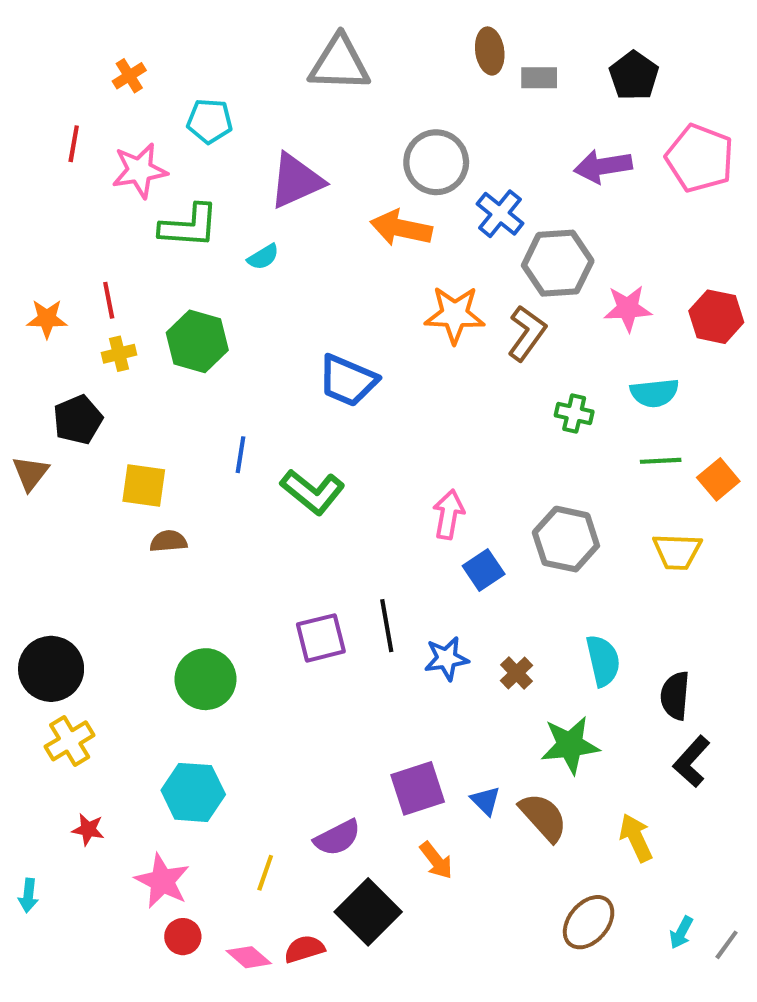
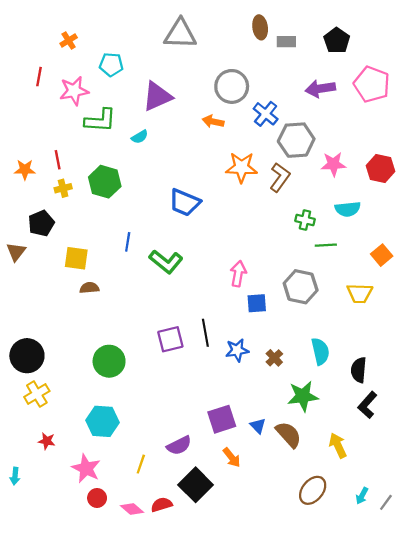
orange arrow: (401, 228) -> (213, 121), size x0.7
green line: (661, 461) -> (326, 245), moved
blue square: (484, 570) -> (257, 303), turned 30

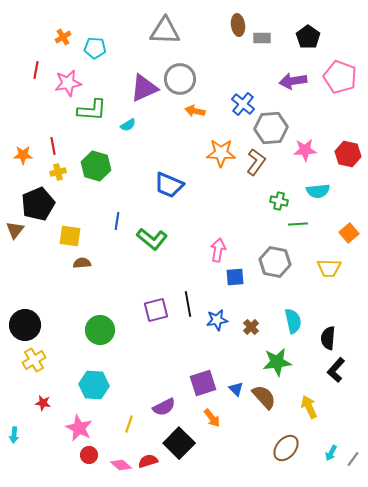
cyan pentagon: (111, 65) -> (95, 48), moved
gray circle: (232, 86) -> (180, 79), moved
black pentagon: (41, 223) -> (38, 204), size x1.4

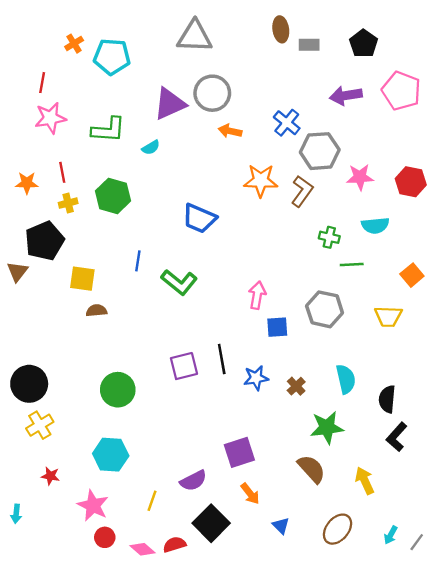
cyan pentagon: (95, 48) -> (112, 57), size x1.4
pink star: (68, 83) -> (50, 118), moved
blue triangle: (236, 389) -> (281, 526), moved

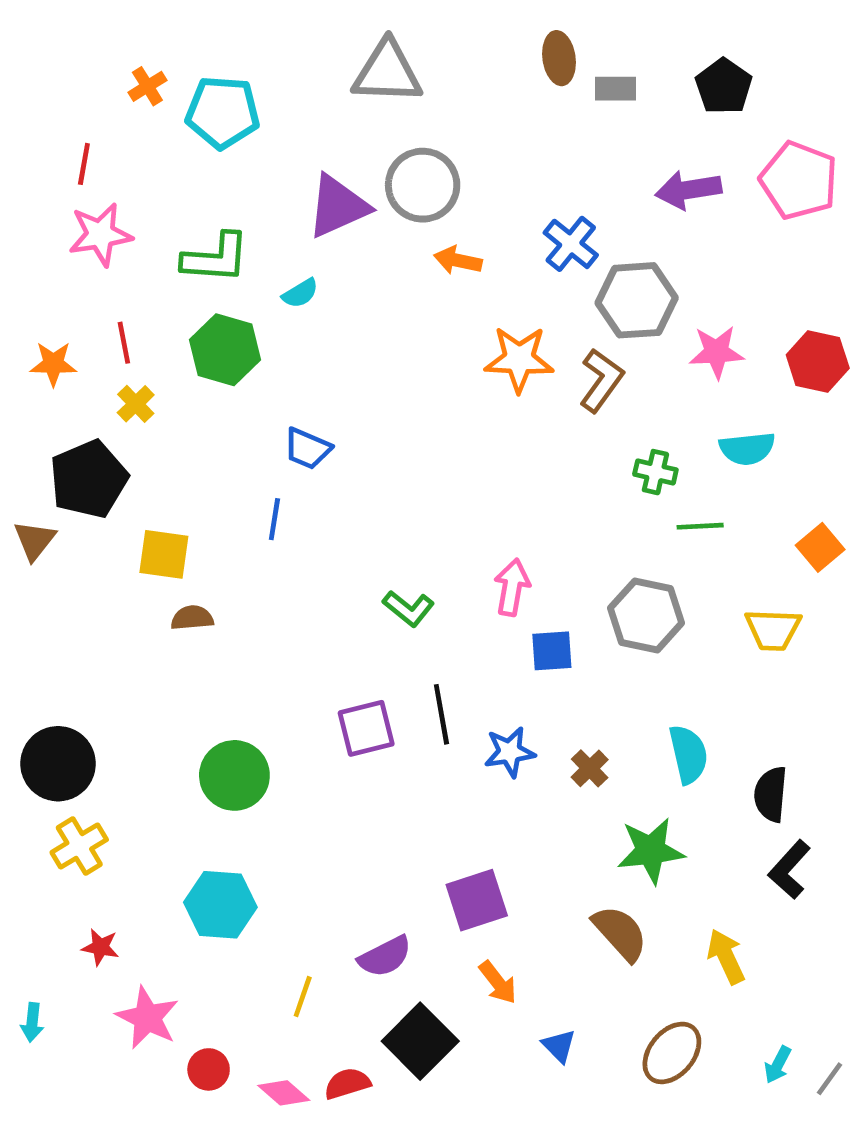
green hexagon: (113, 196) -> (225, 350), moved
yellow cross: (68, 203) -> (136, 404), turned -30
blue trapezoid: (199, 218) -> (307, 449), moved, size x0.7
green L-shape: (179, 282) -> (408, 608), moved, size x0.7
pink star: (93, 505) -> (147, 1018), moved

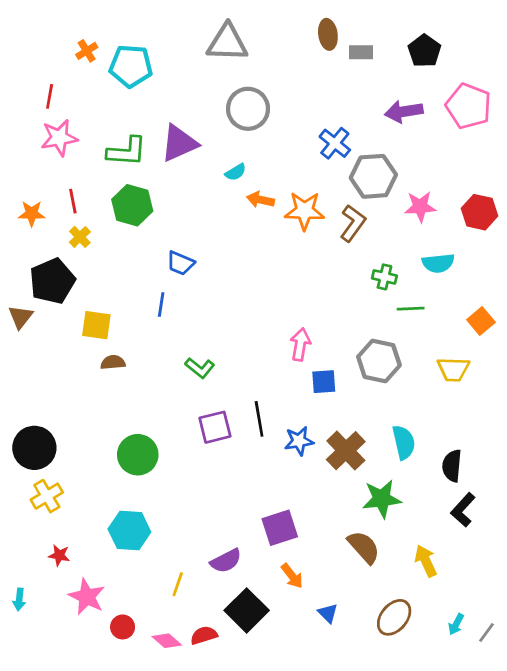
purple triangle: (338, 206) -> (179, 143), moved
orange arrow: (458, 260) -> (260, 200), moved
cyan semicircle: (300, 293) -> (236, 172), moved
green L-shape: (408, 608) -> (200, 368), moved
brown cross: (590, 768) -> (346, 451), size x1.8

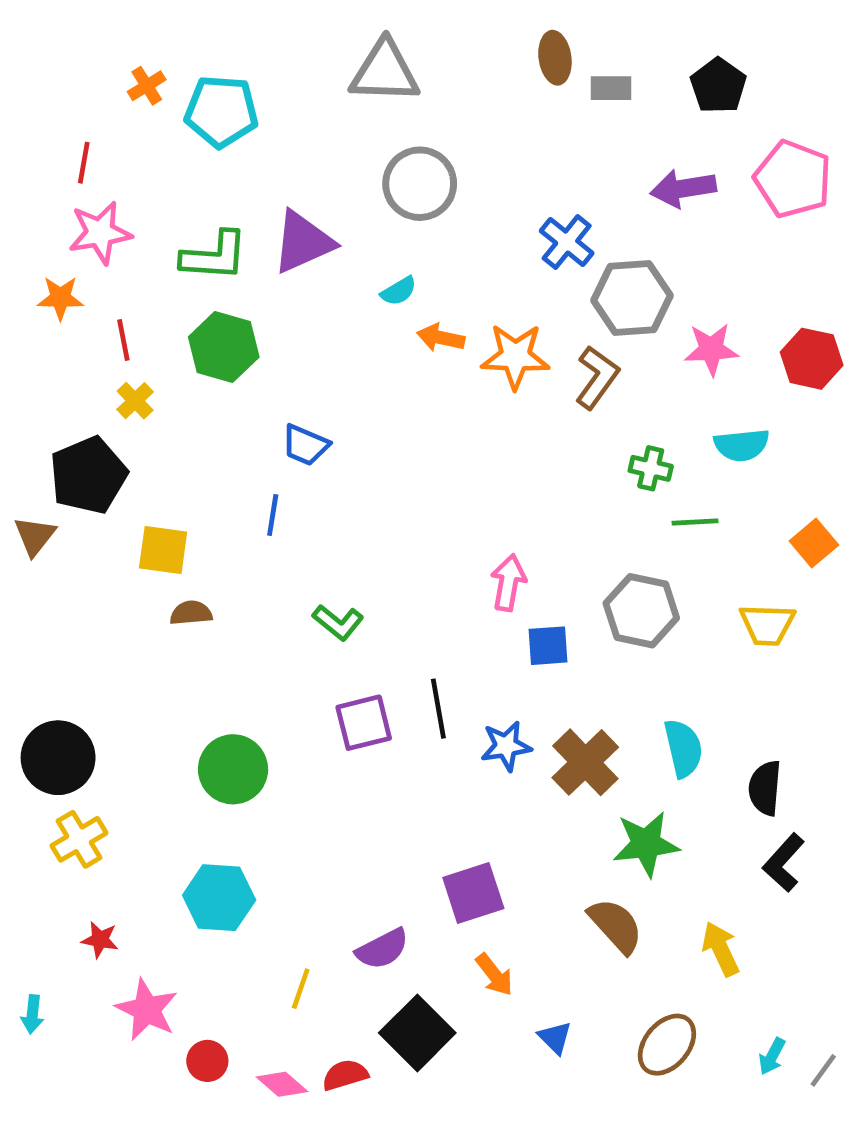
orange star: (32, 214) -> (60, 298), moved

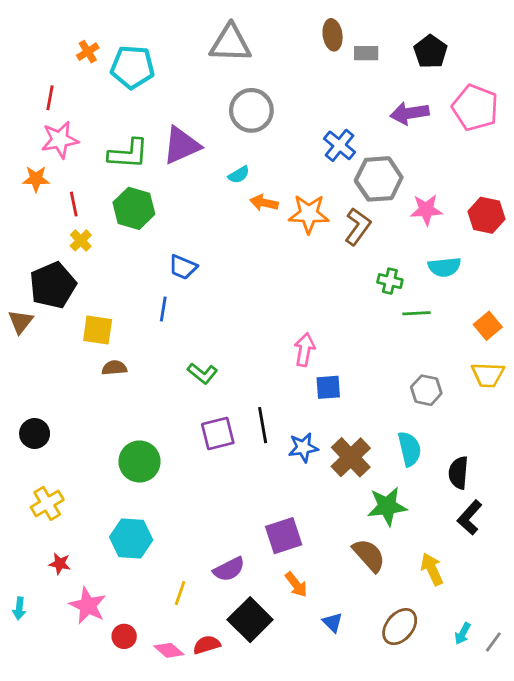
gray hexagon: (641, 611) -> (426, 390), moved, size x0.7
yellow trapezoid: (767, 625) -> (488, 375), moved
black circle: (58, 758) -> (35, 434), moved, size x0.7

